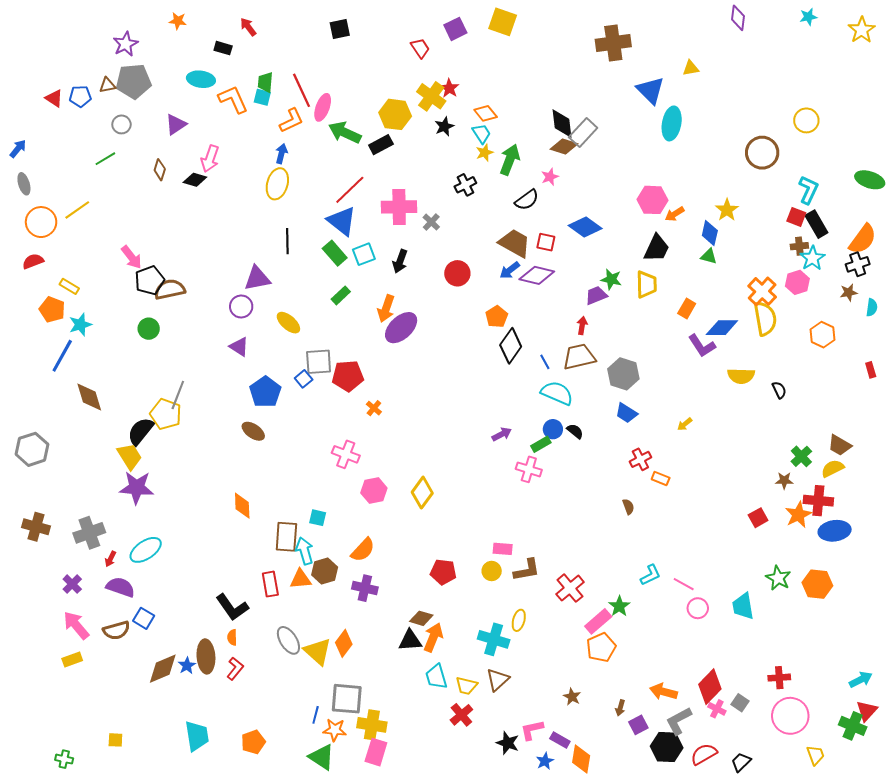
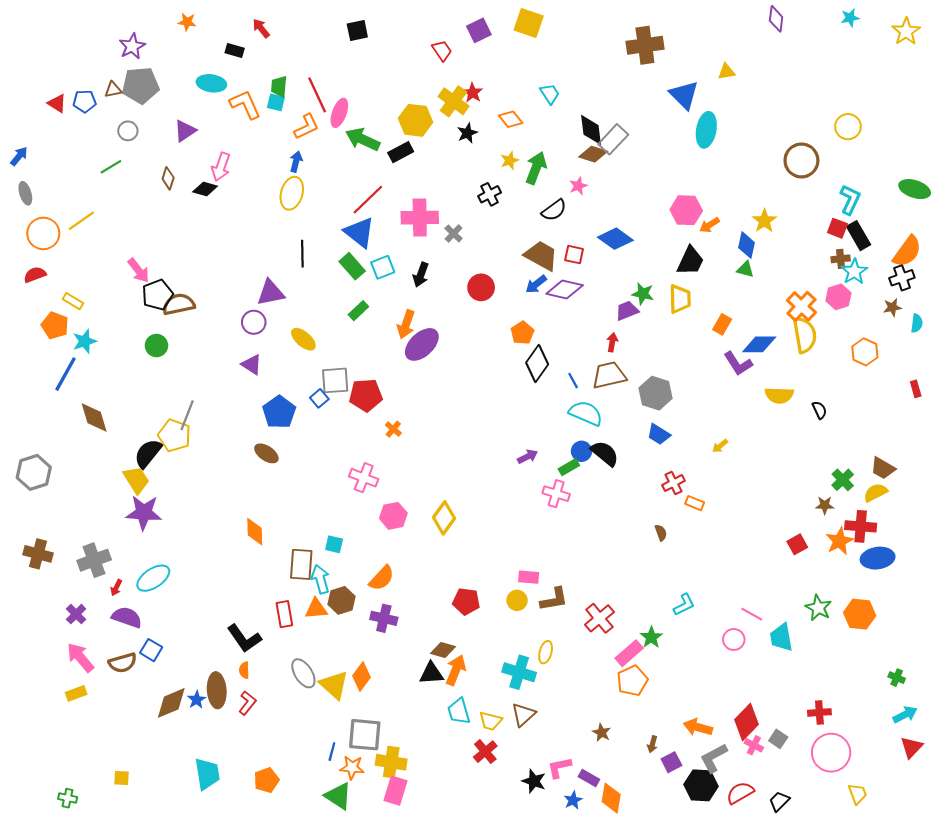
cyan trapezoid: (482, 134) -> (550, 94), moved
black semicircle: (575, 431) -> (605, 453), size x1.6
pink line: (684, 584) -> (752, 614), moved
green cross: (853, 726) -> (897, 678), moved, size x0.6

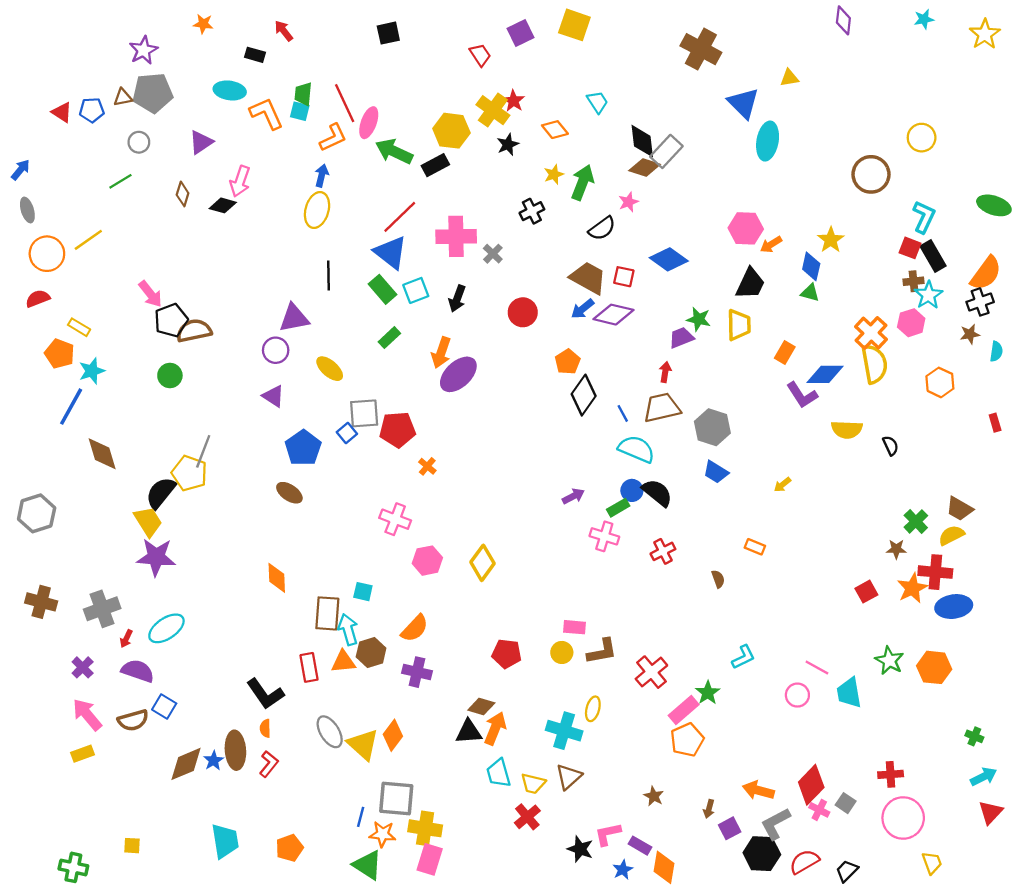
brown cross: (645, 45) -> (701, 49), turned 36
red cross: (674, 483) -> (663, 551), moved
green cross: (68, 798) -> (73, 867), size x1.4

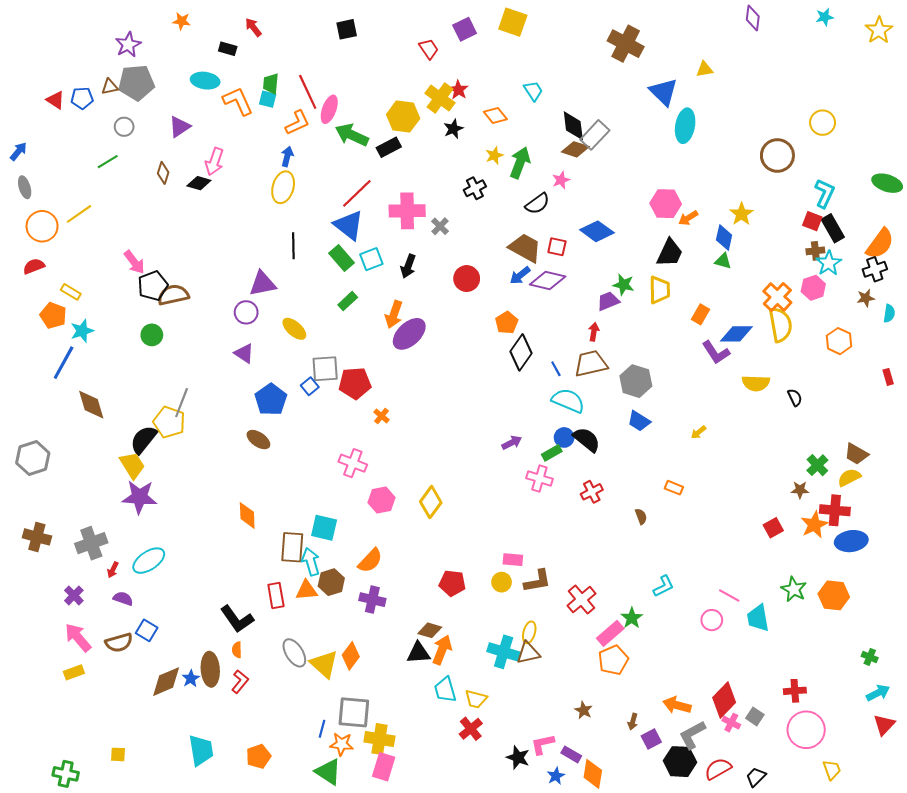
cyan square: (363, 592) -> (324, 528), size x1.5
purple semicircle: (138, 671) -> (123, 599), size x0.7
brown triangle: (569, 777) -> (528, 653), moved, turned 30

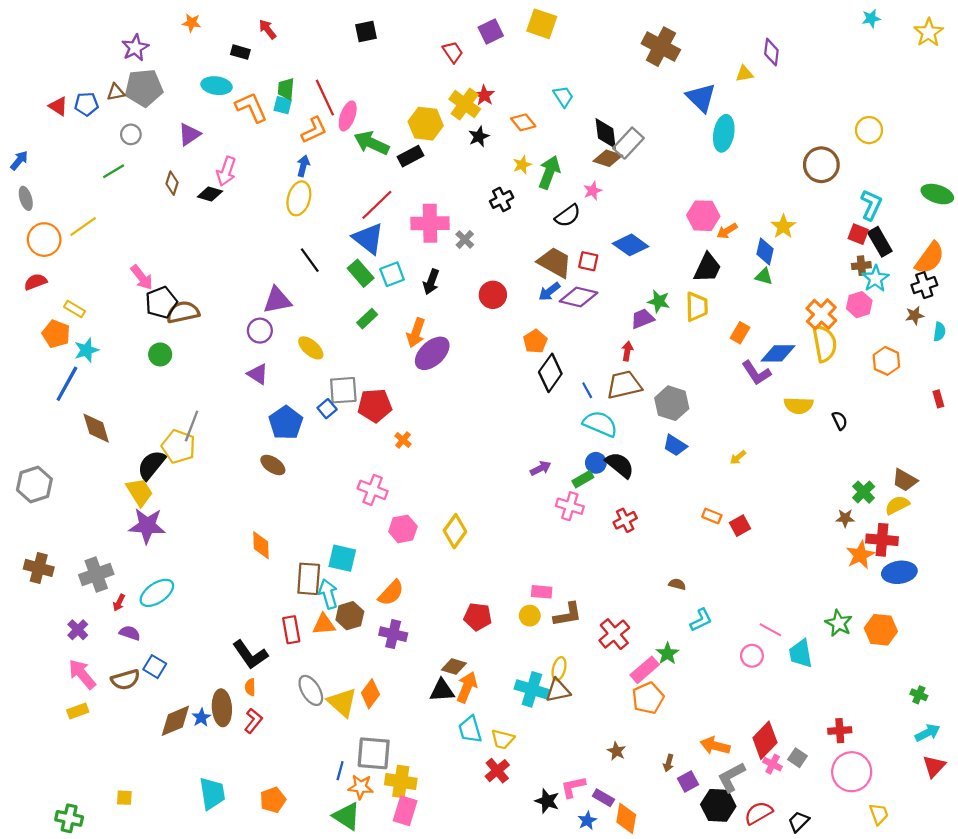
purple diamond: (753, 18) -> (771, 52), moved
black line: (293, 246) -> (310, 260), turned -35
brown semicircle: (641, 516) -> (677, 584), moved, turned -56
red square: (773, 528) -> (740, 526), moved

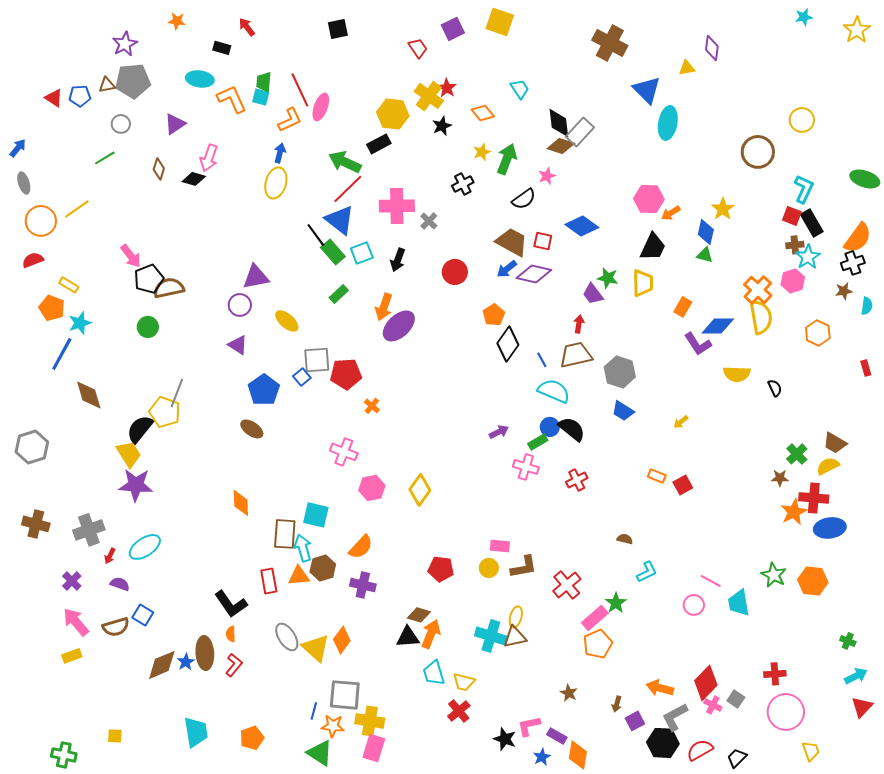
green arrow: (371, 143) -> (345, 162), moved
black line: (310, 260) -> (316, 235), moved
purple trapezoid: (642, 319) -> (593, 294), turned -105

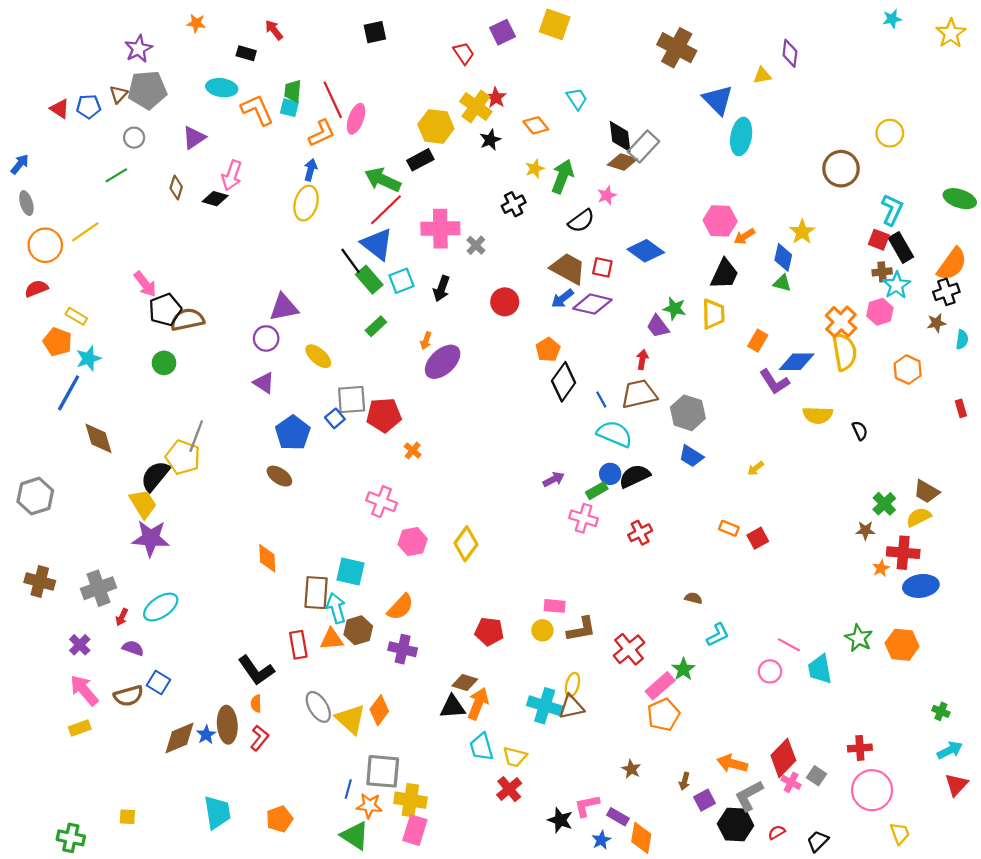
brown triangle: (107, 85) -> (119, 94), turned -36
orange arrow: (384, 307) -> (426, 341), size x0.6
black semicircle: (572, 429) -> (635, 476), turned -64
orange star: (794, 512) -> (881, 568), size x0.6
red semicircle: (700, 750) -> (777, 832), size x0.6

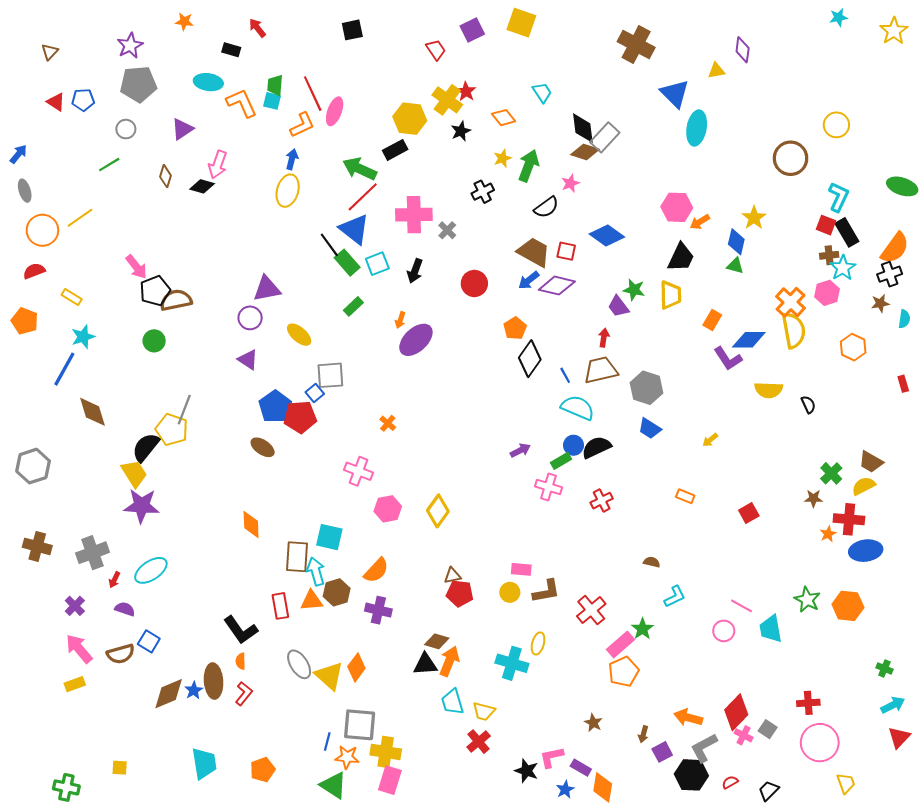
brown triangle: (119, 94) -> (50, 52), moved
orange pentagon: (57, 342) -> (25, 321), moved
red pentagon: (384, 415) -> (300, 417), moved
red square: (758, 538) -> (749, 513), moved
brown triangle: (571, 707) -> (452, 576), moved, size x0.7

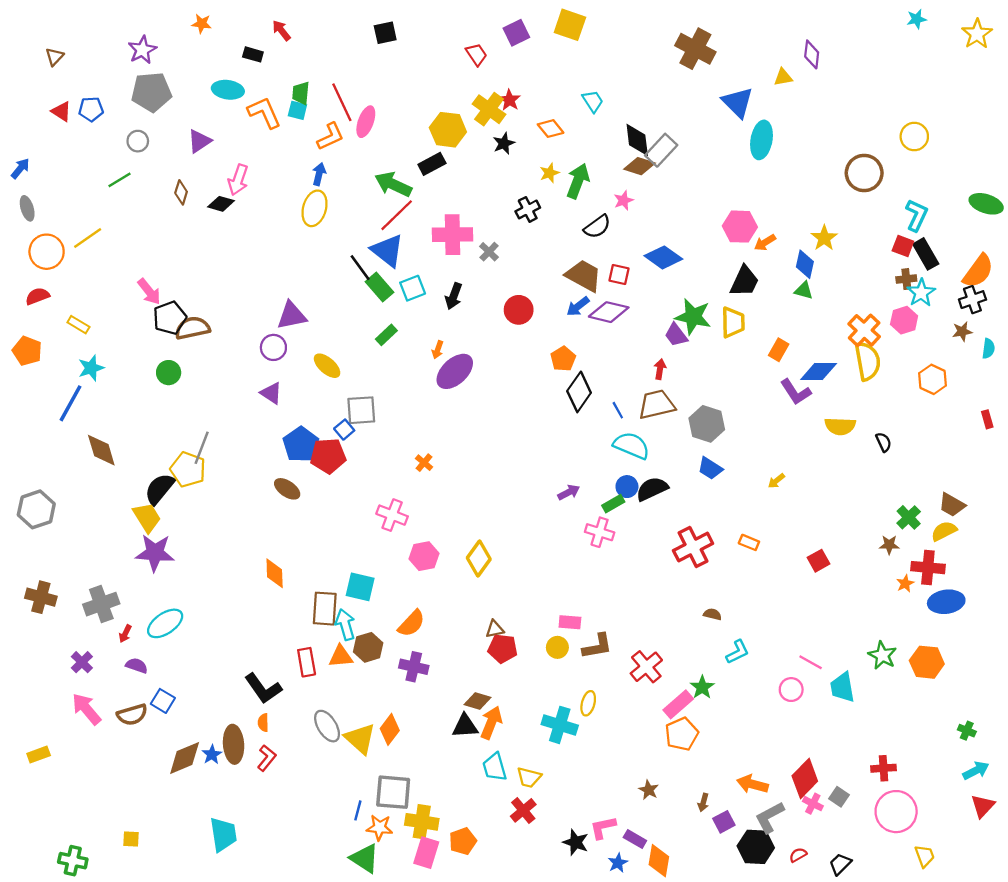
green star: (634, 290) -> (693, 317), size x1.5
red cross: (602, 501) -> (693, 547), moved, size x1.6
yellow rectangle: (75, 684) -> (39, 755), moved
orange pentagon: (263, 770) -> (463, 841), moved

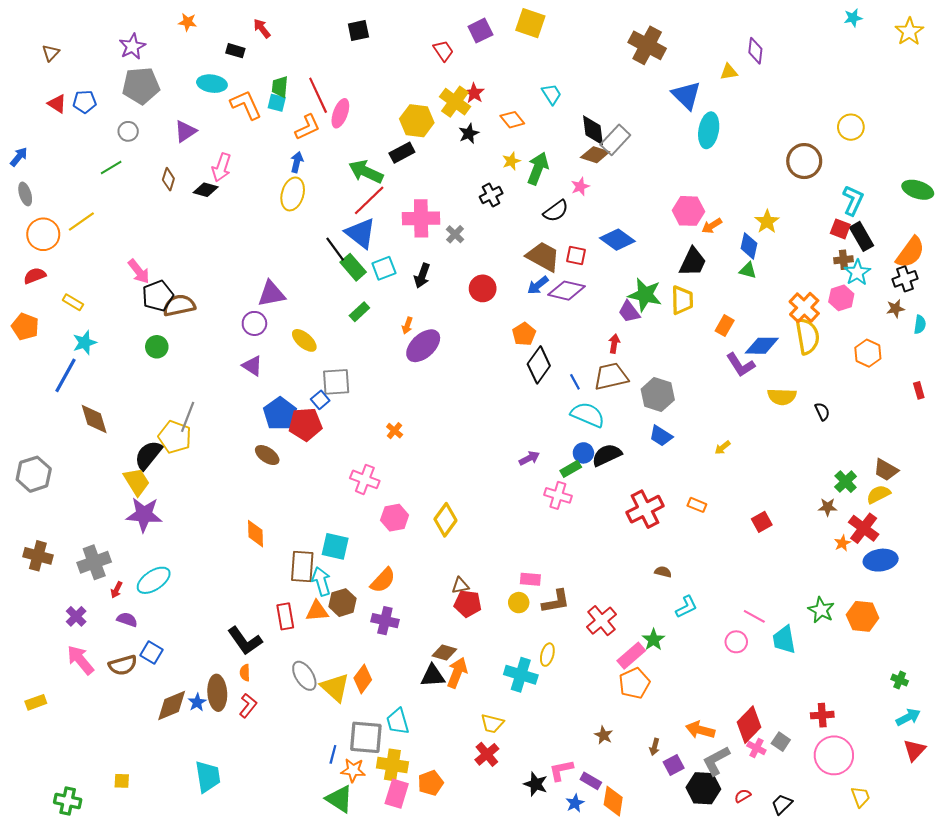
red cross: (928, 568) -> (864, 528), turned 32
cyan trapezoid: (495, 767) -> (398, 721), moved

